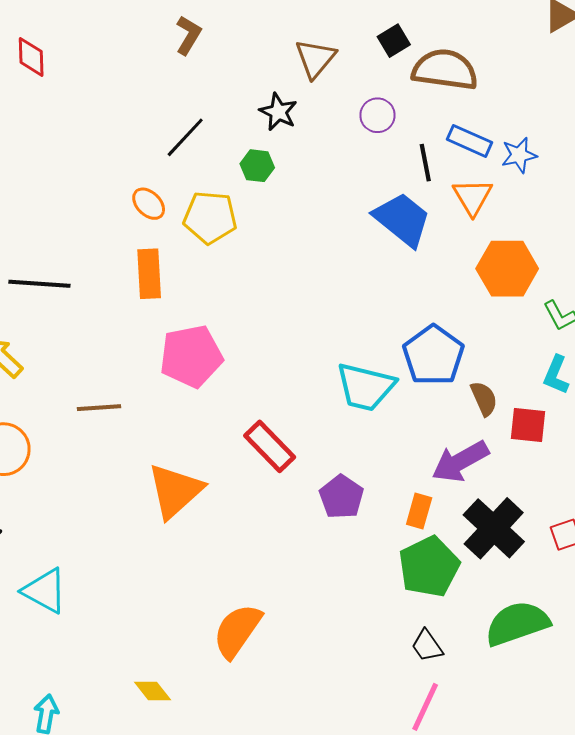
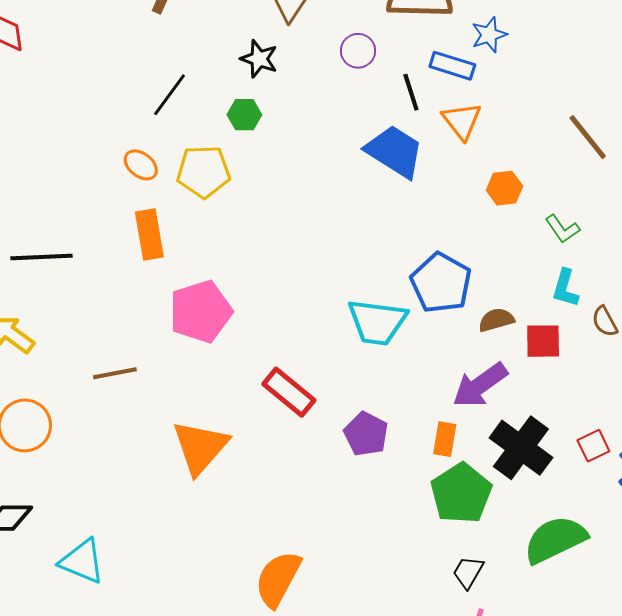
blue star: (519, 155) -> (489, 35), moved
orange hexagon: (507, 269) -> (504, 188), size x0.6
brown semicircle: (484, 399) -> (496, 320), turned -75
black trapezoid: (427, 646) -> (468, 572), turned 72

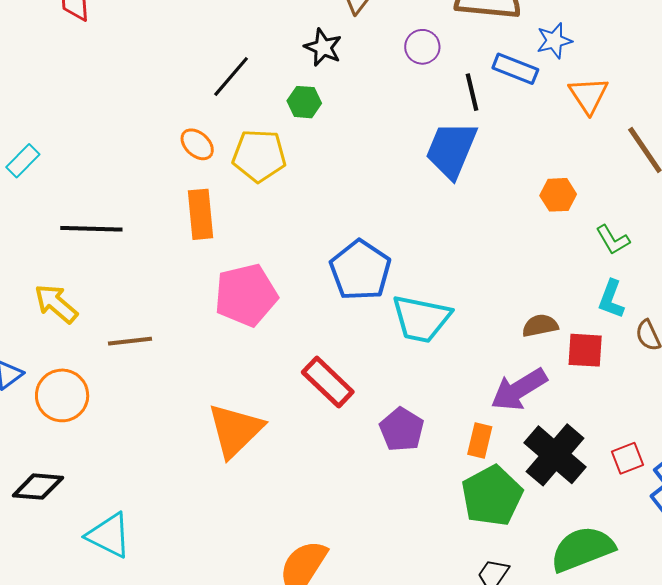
orange triangle: (462, 121) -> (589, 95), moved
blue trapezoid: (395, 151) -> (451, 150), turned -104
blue pentagon: (441, 283) -> (360, 270), moved
brown line: (115, 373) -> (130, 341), moved

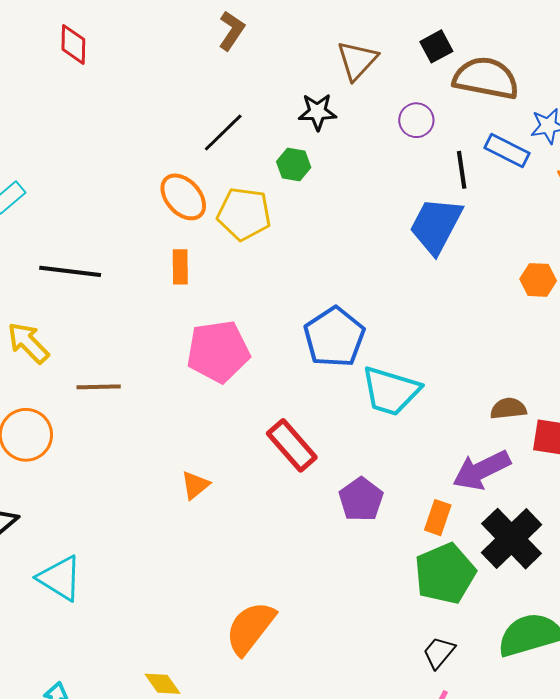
black star: (323, 47) -> (317, 112), turned -30
orange ellipse: (197, 144) -> (183, 197), size x1.4
orange rectangle: (201, 214) -> (180, 267), size x0.7
orange triangle: (235, 430) -> (195, 485), size x0.5

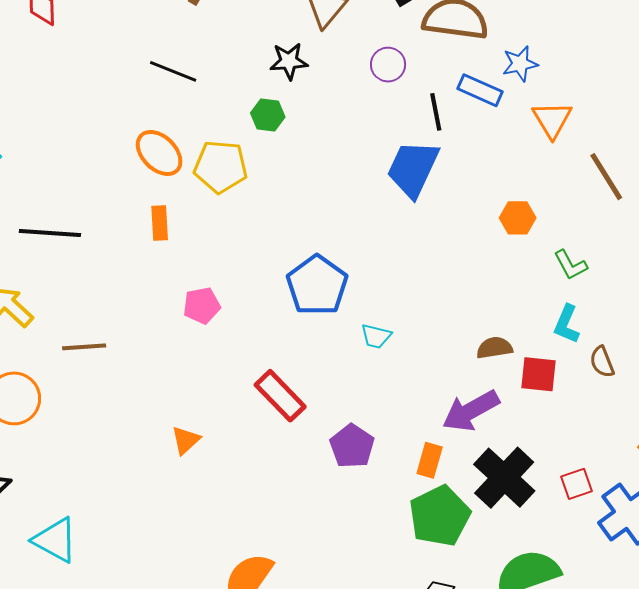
black line: (223, 133) -> (173, 71), moved, turned 69
pink pentagon: (218, 351) -> (202, 306), size x0.6
cyan trapezoid: (391, 391) -> (376, 336), size x0.5

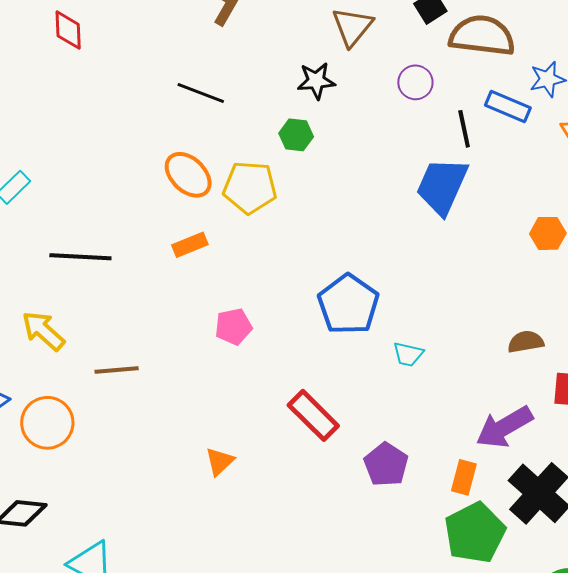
orange rectangle: (160, 223) -> (190, 245), turned 72
brown semicircle: (494, 348) -> (526, 342), moved

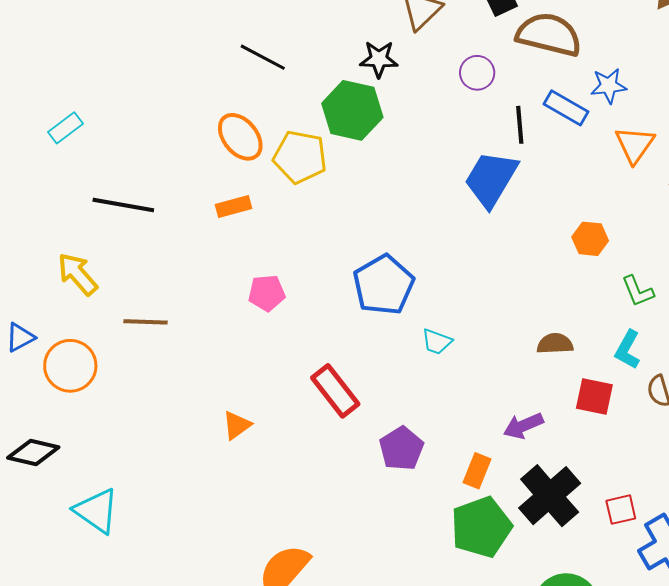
green hexagon: (296, 135) -> (352, 110), size x1.8
purple arrow: (504, 427) -> (523, 426), size x0.7

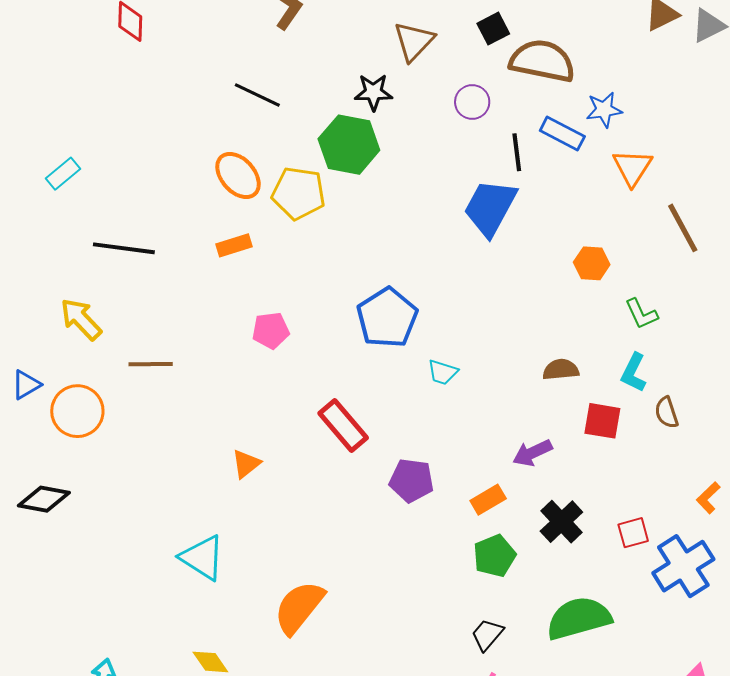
purple pentagon: (401, 449) -> (412, 480), turned -30
orange rectangle: (477, 471) -> (488, 500), turned 40
black cross: (550, 496) -> (561, 522), size x0.7
cyan triangle: (96, 511) -> (202, 558), moved
green pentagon: (481, 527) -> (495, 556), size x0.7

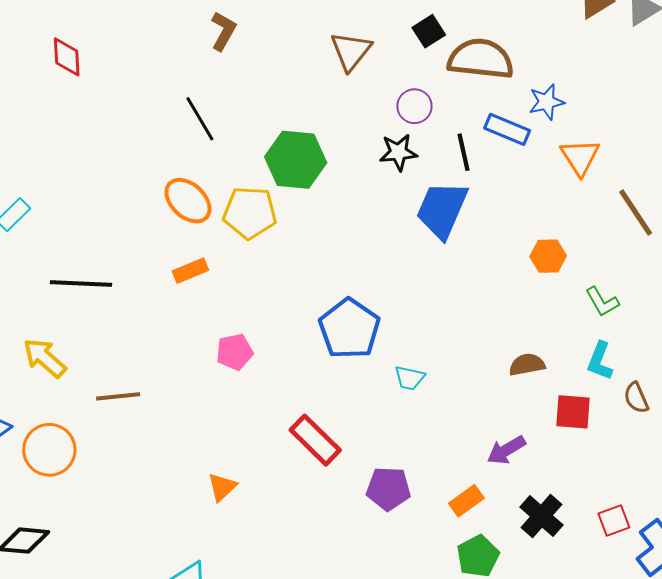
black star: (373, 92) -> (398, 152), moved
black line: (257, 95) -> (200, 119), turned 39

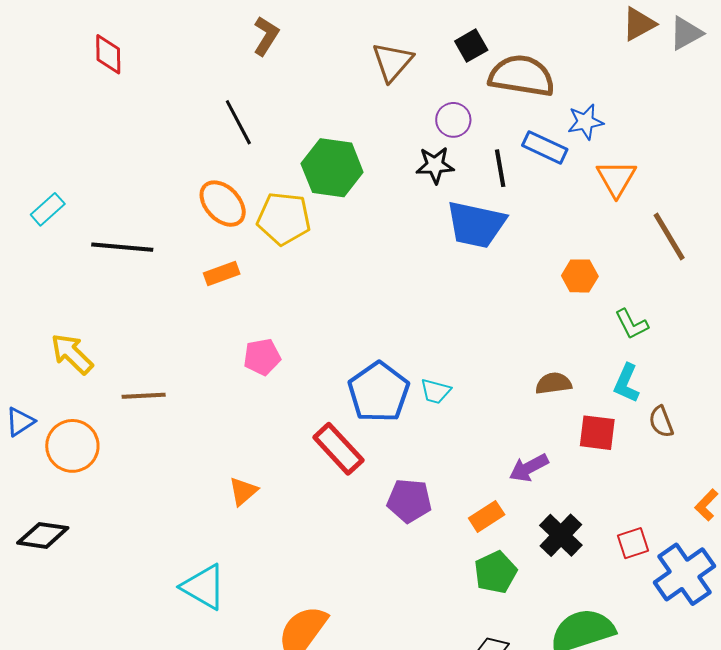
blue trapezoid: (442, 210) -> (476, 225), turned -104
black line: (81, 283) -> (122, 247), moved
blue pentagon: (349, 329) -> (379, 392), moved

